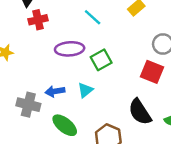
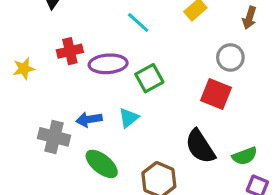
red cross: (38, 20) -> (70, 51), moved

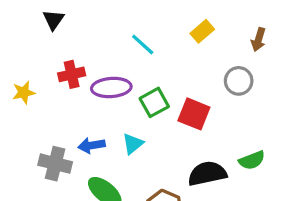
red square: (216, 94) -> (194, 114), moved
black semicircle: (200, 146) -> (207, 173), turned 111
green semicircle: (245, 156) -> (252, 160), moved

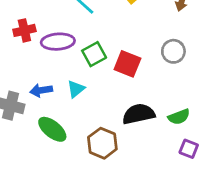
gray circle: (239, 81) -> (173, 51), moved
green semicircle: (252, 160) -> (179, 117), moved

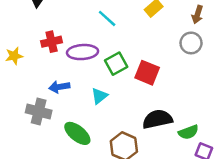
gray circle: (173, 51) -> (191, 43), moved
blue arrow: (41, 90) -> (59, 87), moved
green semicircle: (179, 117) -> (188, 132), moved

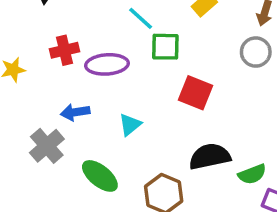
green square: (116, 64) -> (165, 47), moved, turned 30
gray cross: (39, 111) -> (47, 146), turned 35

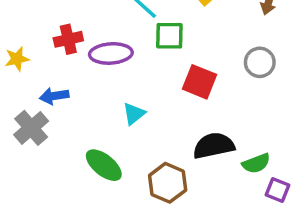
gray circle: (256, 52) -> (260, 62), moved
blue arrow: (75, 112) -> (54, 96), moved
gray cross: (47, 146) -> (31, 128), moved

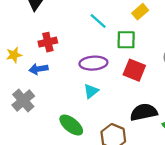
green square: (169, 36) -> (126, 40), moved
purple ellipse: (111, 53) -> (93, 63), moved
blue arrow: (54, 96) -> (38, 69), moved

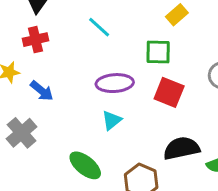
cyan line: (98, 21) -> (99, 27), moved
red cross: (48, 42) -> (35, 40), moved
blue arrow: (38, 69) -> (42, 91), turned -132

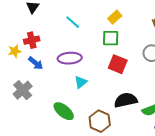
yellow rectangle: (177, 15) -> (115, 17), moved
red cross: (35, 40) -> (32, 40), moved
purple ellipse: (115, 83) -> (70, 58), moved

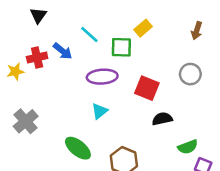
green square: (111, 38) -> (121, 47), moved
purple ellipse: (70, 58) -> (102, 77), moved
blue arrow: (36, 63) -> (63, 51), moved
black semicircle: (126, 100) -> (162, 119), moved, size x0.7

